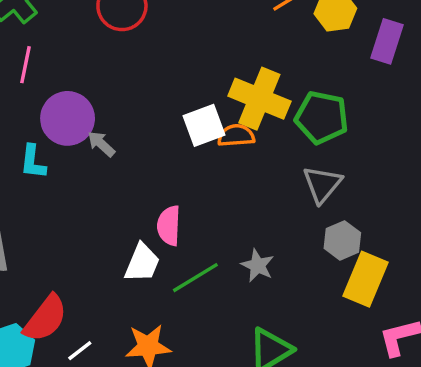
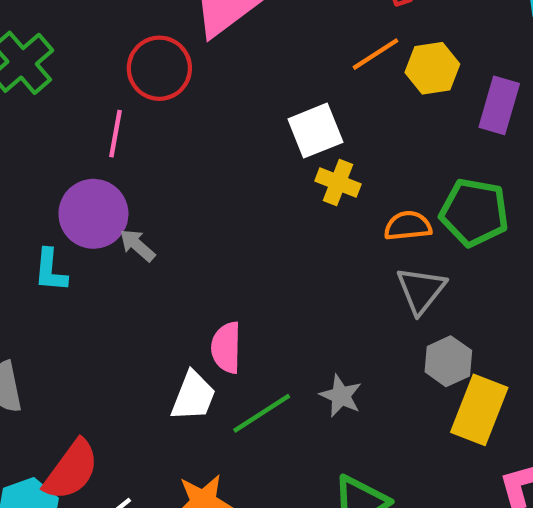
pink line: (25, 65) -> (115, 134), moved
yellow cross: (259, 99) -> (338, 183), size x0.6
green pentagon: (322, 117) -> (474, 212), moved
white square: (204, 125) -> (315, 131), moved
orange semicircle: (236, 136) -> (408, 226), moved

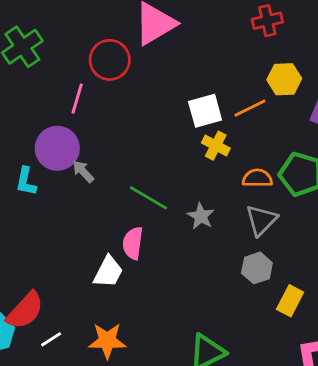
orange line: (375, 54) -> (250, 108), moved
gray hexagon: (448, 361) -> (257, 268), moved
gray star: (341, 396) -> (201, 216), moved
yellow rectangle: (479, 410) -> (290, 301), size x0.7
green line: (262, 413) -> (148, 198), moved, turned 57

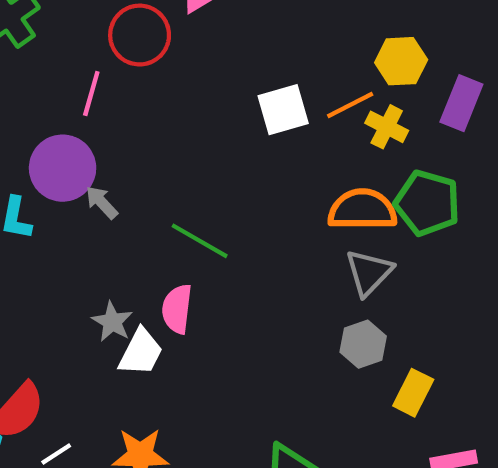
yellow cross: (216, 146) -> (387, 127), moved
orange semicircle: (257, 178) -> (362, 210), size x1.5
gray star: (201, 216) -> (112, 322), moved

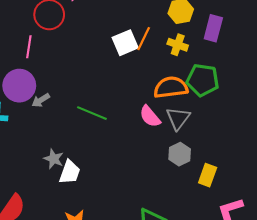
orange line: (350, 105) -> (144, 39), moved, turned -30
gray arrow: (102, 202) -> (41, 100), turned -72
pink semicircle: (177, 309) -> (150, 116), moved, turned -40

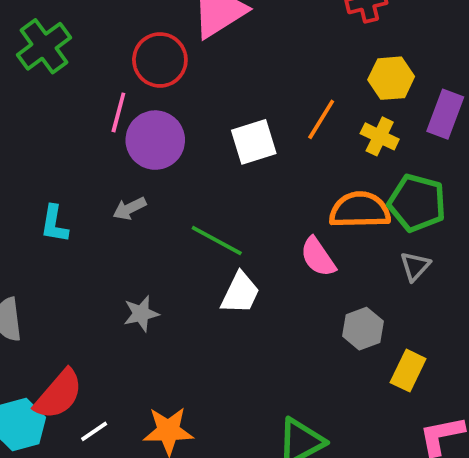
white square: (125, 43) -> (254, 142), moved
purple circle: (19, 86) -> (155, 140), moved
gray triangle: (178, 118) -> (415, 266), moved, size x0.7
gray star: (54, 159) -> (141, 314), turned 30
white trapezoid: (70, 172) -> (240, 293), moved

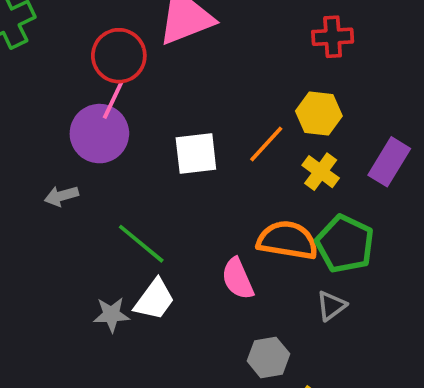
yellow hexagon: (391, 78) -> (319, 113), moved
pink line: (118, 112) -> (113, 100), moved
gray star: (141, 314) -> (111, 315), moved

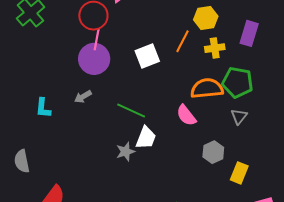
yellow cross: (321, 172) -> (215, 48), turned -30

